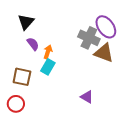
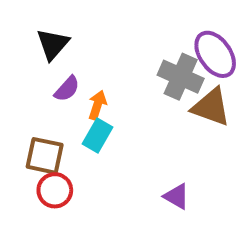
purple semicircle: (33, 44) -> (67, 89), turned 80
red circle: (16, 104) -> (55, 190), moved

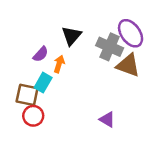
black triangle: (53, 44) -> (71, 36), moved
cyan rectangle: (97, 135) -> (43, 83), moved

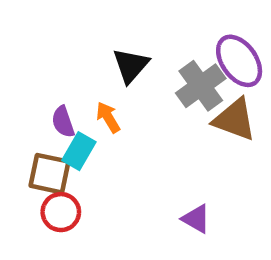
gray cross: (110, 47) -> (201, 86), turned 30
purple semicircle: (41, 54) -> (63, 122), moved, turned 119
orange arrow: (59, 64) -> (108, 117), turned -49

